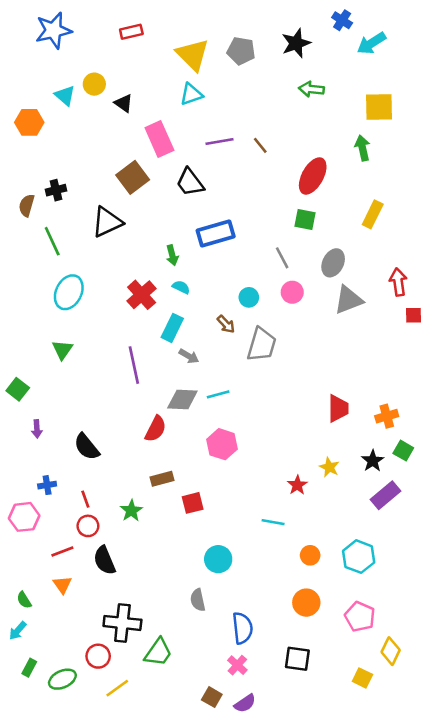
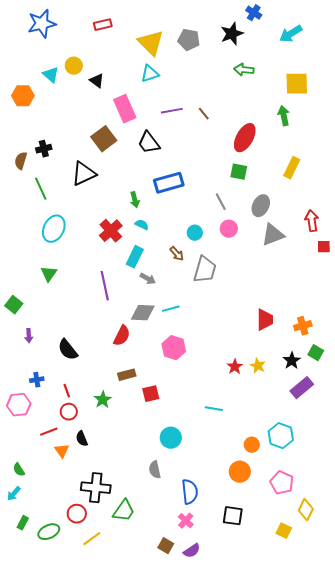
blue cross: (342, 20) -> (254, 13), moved
red star: (297, 485) -> (235, 367), moved
orange circle: (310, 555) -> (252, 445), moved
black semicircle: (105, 560) -> (82, 439), size x0.7
orange triangle: (62, 585) -> (62, 451), moved

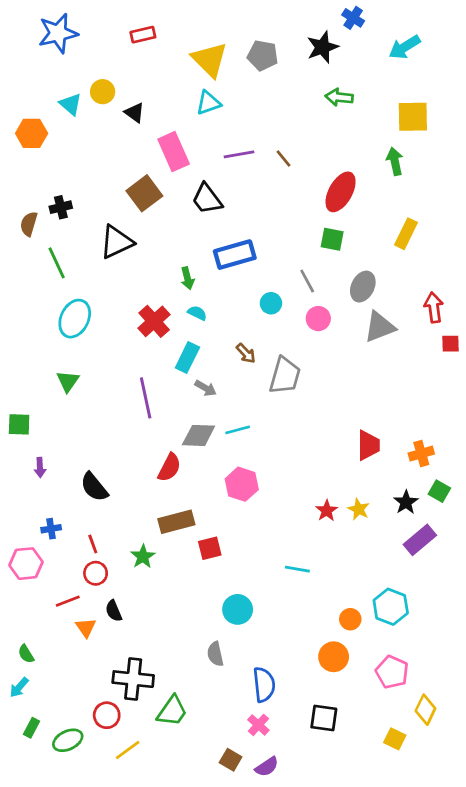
cyan circle: (195, 233) -> (271, 303), moved
green square: (14, 305) -> (19, 424), turned -36
brown rectangle: (127, 375) -> (176, 522), size x1.4

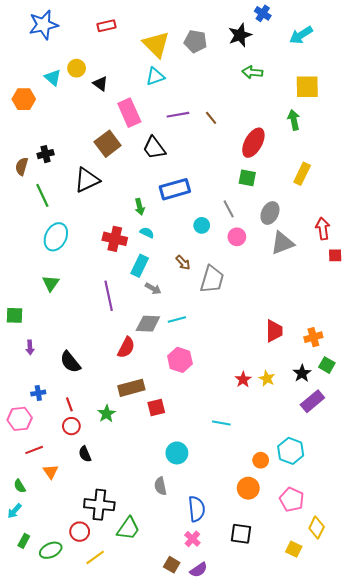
red cross: (154, 321) -> (115, 239), turned -35
red line: (68, 601) -> (34, 450), moved
orange triangle: (86, 628) -> (51, 472), moved

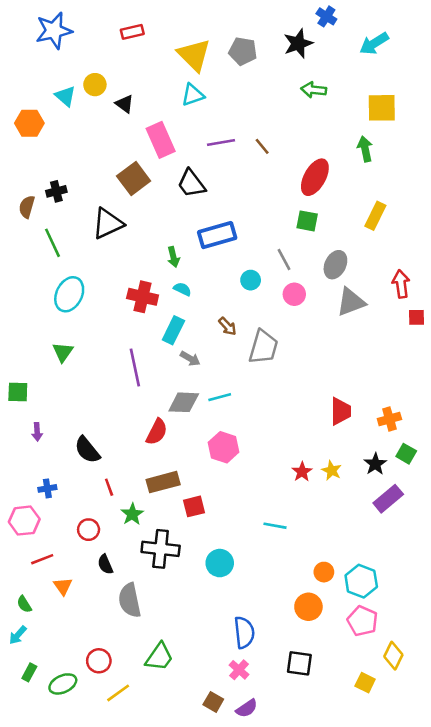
red line: (69, 404) -> (109, 487), moved
cyan hexagon: (291, 451) -> (361, 581), moved
gray semicircle: (160, 486) -> (130, 600), moved, size x1.5
black cross: (99, 505) -> (161, 549), moved

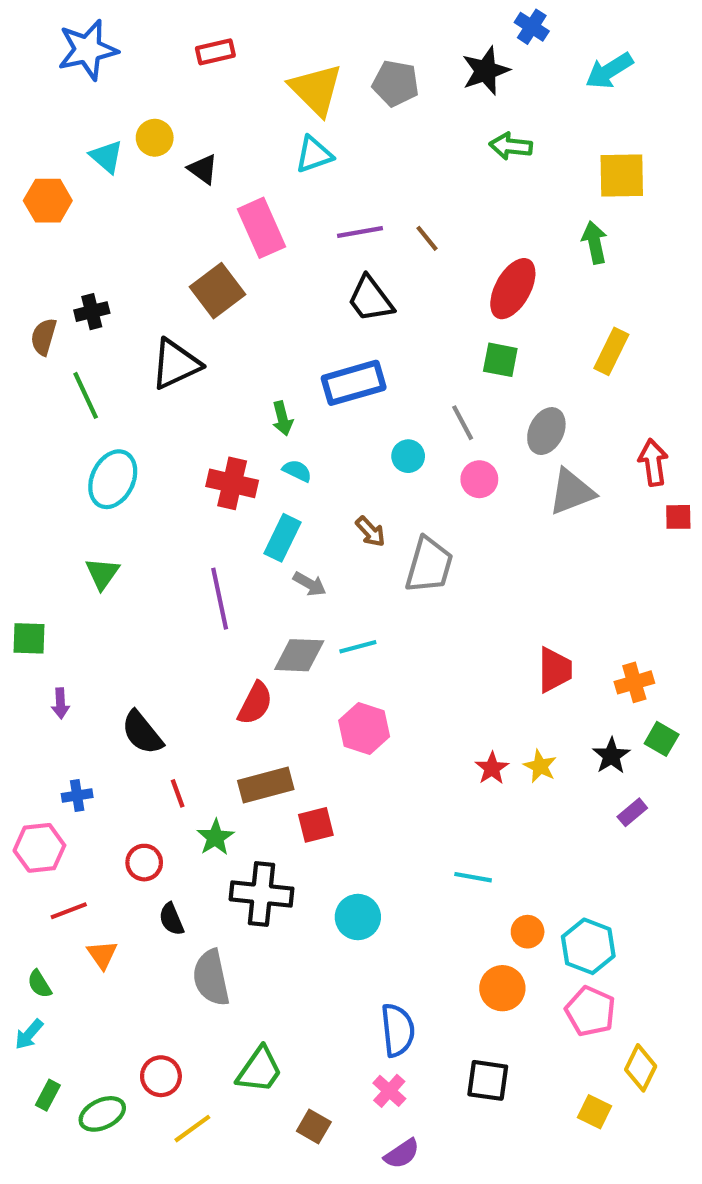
black trapezoid: (191, 184) -> (370, 299), moved
purple rectangle: (388, 499) -> (632, 812), size x0.6
cyan line: (275, 526) -> (473, 877), moved
brown square: (213, 702) -> (314, 1126), moved

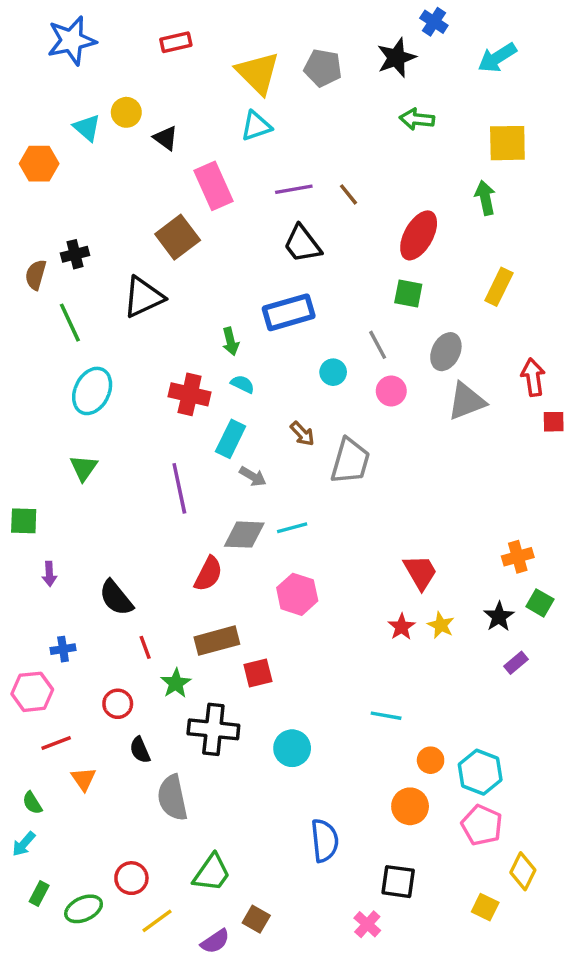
red trapezoid: (555, 670) -> (420, 572), moved, turned -30
pink cross: (389, 1091) -> (367, 924), moved
purple semicircle: (402, 1154) -> (215, 941), moved

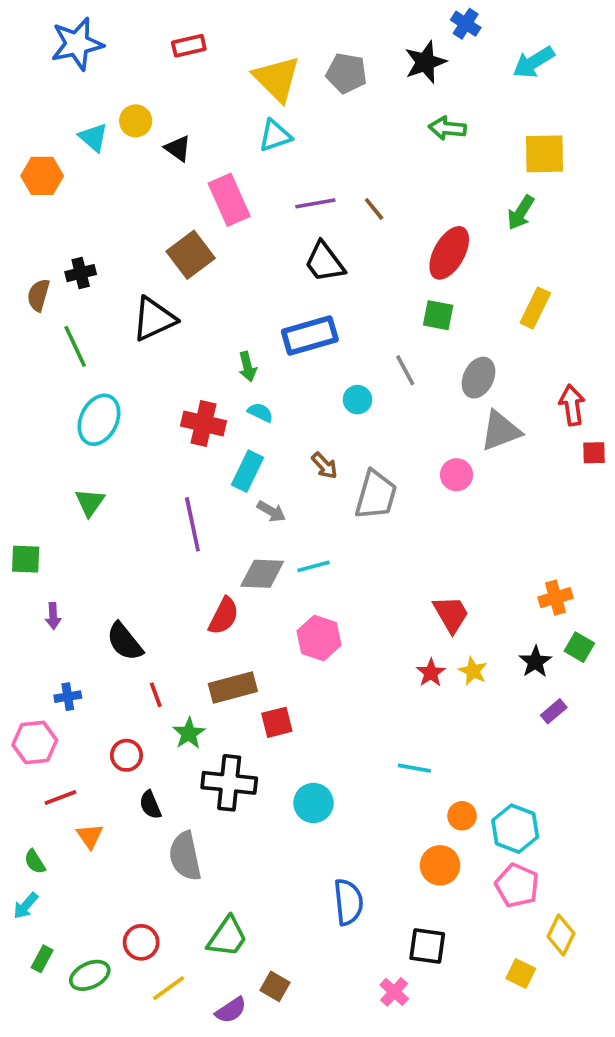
green arrow: (485, 198) -> (521, 213), turned -136
pink circle: (391, 391) -> (457, 475), moved

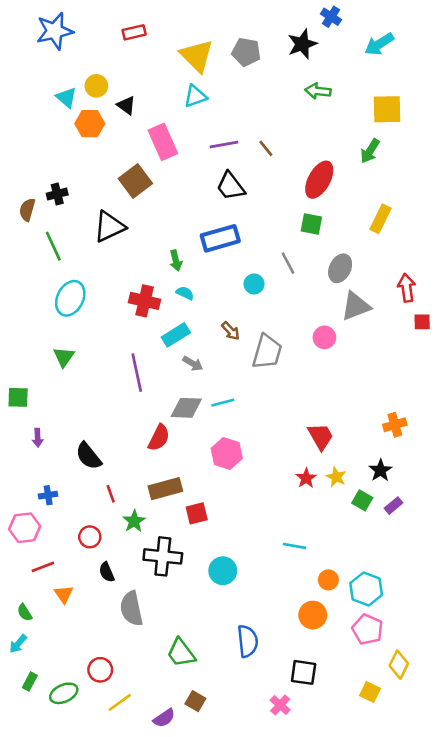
orange hexagon: (42, 176) -> (90, 124), moved
cyan rectangle: (247, 471) -> (176, 335), turned 32
green square: (579, 647) -> (362, 500), moved
green trapezoid: (227, 937) -> (181, 653), moved, turned 108

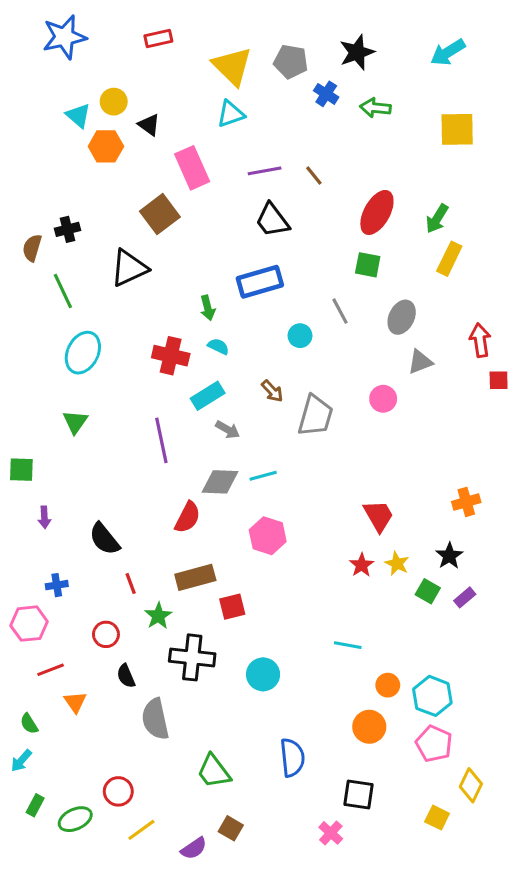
blue cross: (331, 17) -> (326, 94), moved
green arrow: (370, 151) -> (437, 219), moved
gray triangle: (356, 306) -> (420, 362), size x0.7

